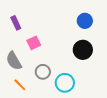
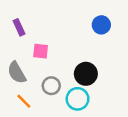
pink square: (34, 43) -> (41, 51), turned 32
black circle: (83, 50) -> (86, 74), moved

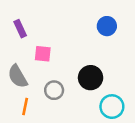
cyan circle: (77, 99) -> (112, 107), moved
orange line: (24, 101) -> (25, 107), turned 56

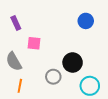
gray circle: (54, 90) -> (53, 77), moved

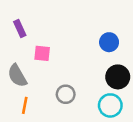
blue circle: (86, 21) -> (109, 42), moved
black circle: (73, 62) -> (118, 77), moved

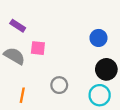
purple rectangle: (20, 29) -> (18, 26), turned -32
gray semicircle: (17, 76) -> (14, 56), moved, turned 150

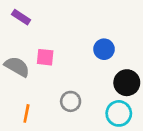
purple rectangle: (18, 26) -> (21, 17), moved
blue circle: (98, 38) -> (104, 49), moved

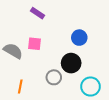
purple rectangle: (21, 17) -> (37, 13), moved
black circle: (127, 83) -> (71, 63), moved

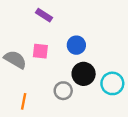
blue circle: (79, 38) -> (76, 45), moved
cyan circle: (91, 87) -> (112, 83), moved

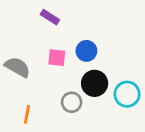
pink square: (40, 51) -> (57, 58), moved

